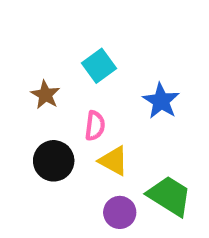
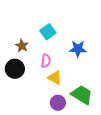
blue star: (161, 101) -> (78, 49), turned -30
black circle: (54, 161) -> (15, 69), moved

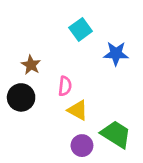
cyan square: (48, 32) -> (81, 29), moved
blue star: (78, 49) -> (116, 54), moved

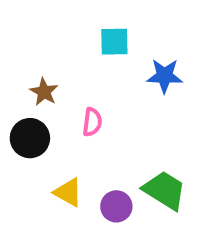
cyan square: (81, 29) -> (114, 42), turned 35
yellow triangle: (78, 110) -> (68, 192), moved

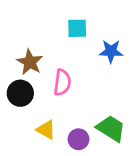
brown star: (44, 92) -> (30, 62), size x1.4
pink semicircle: (92, 122) -> (62, 82), size x1.4

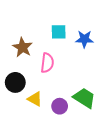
cyan square: (77, 28) -> (59, 32), moved
black circle: (20, 93) -> (15, 82), moved

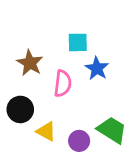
blue star: (84, 39) -> (97, 68), moved, turned 30

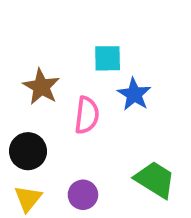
yellow triangle: (46, 131) -> (28, 199), moved, turned 40
purple circle: (79, 141) -> (83, 195), moved

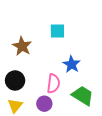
blue star: (134, 94) -> (72, 64), moved
pink semicircle: (87, 115) -> (53, 83), moved

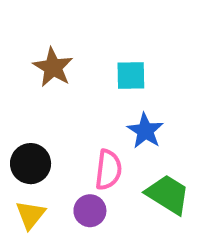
cyan square: (57, 31) -> (131, 75), moved
brown star: (22, 46) -> (53, 67), moved

